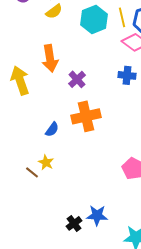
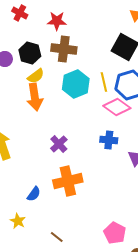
orange arrow: (50, 58) -> (35, 97), moved
yellow star: (46, 162) -> (18, 221), moved
brown line: (32, 172) -> (57, 237), moved

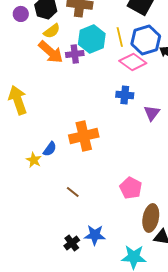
orange arrow: (35, 97) -> (51, 52), turned -40
purple cross: (59, 144) -> (75, 54), moved, turned 36
yellow star: (18, 221) -> (34, 160), moved

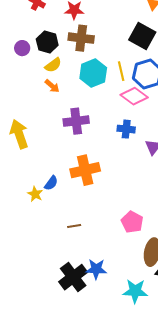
orange arrow: (51, 52) -> (52, 86), size x0.6
purple cross: (75, 54) -> (76, 121), moved, size x1.4
brown line: (73, 192) -> (74, 226), turned -48
black cross: (72, 243) -> (73, 277), size x1.8

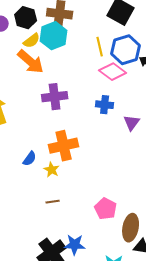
cyan hexagon: (93, 73) -> (54, 36), moved
orange arrow: (52, 86) -> (31, 62), size x1.8
yellow star: (35, 194) -> (52, 170), moved
pink pentagon: (132, 222) -> (106, 209), moved

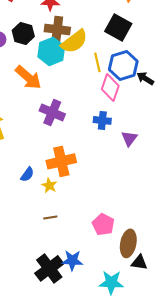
yellow semicircle: (32, 41) -> (74, 41), moved, size x1.6
pink diamond: (113, 72) -> (110, 87), turned 72
purple cross: (55, 97) -> (52, 112), turned 30

